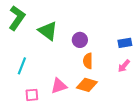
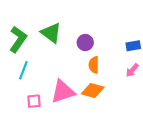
green L-shape: (17, 18) -> (18, 39), moved
pink triangle: (59, 86) -> (63, 92), size x1.4

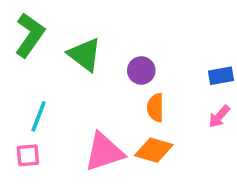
green L-shape: (18, 39) -> (30, 35), moved
pink square: (34, 101) -> (28, 155), moved

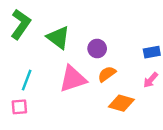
orange semicircle: (155, 108) -> (107, 74), turned 54
orange diamond: (154, 150) -> (121, 103), moved
pink triangle: (104, 152) -> (73, 79), moved

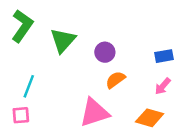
green triangle: (58, 38) -> (63, 40), turned 35
pink triangle: (73, 79) -> (94, 113), moved
orange diamond: (121, 103) -> (150, 118), moved

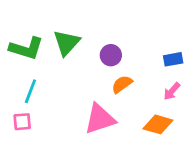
green L-shape: (22, 26) -> (26, 48), moved, turned 72

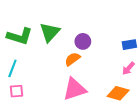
orange semicircle: (122, 84) -> (72, 59), moved
cyan line: (30, 91) -> (12, 68), moved

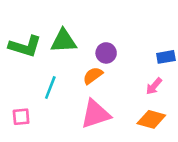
green triangle: (50, 32) -> (64, 41), turned 45
cyan line: (12, 68) -> (50, 88), moved
pink arrow: (128, 68) -> (154, 86), moved

